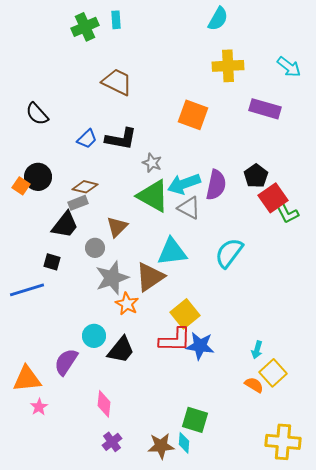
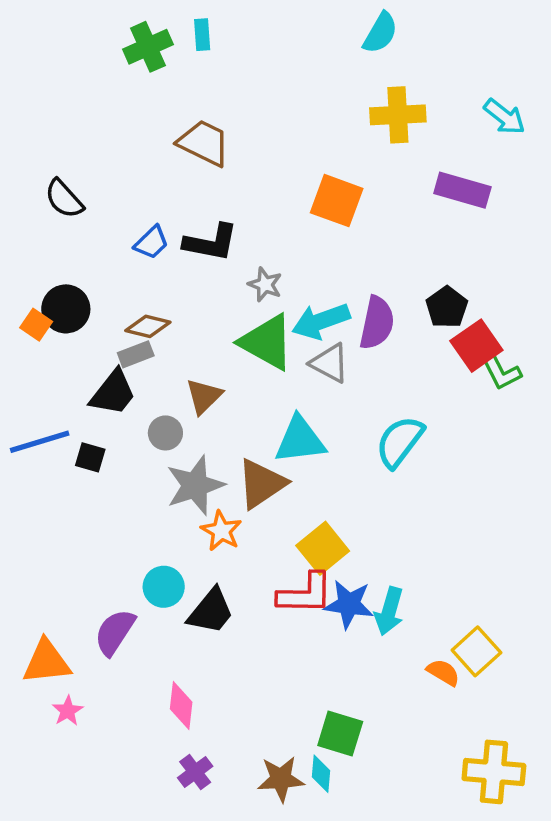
blue line: (27, 290) -> (40, 442), moved
cyan arrow: (257, 350) -> (389, 611), moved, size x1.5

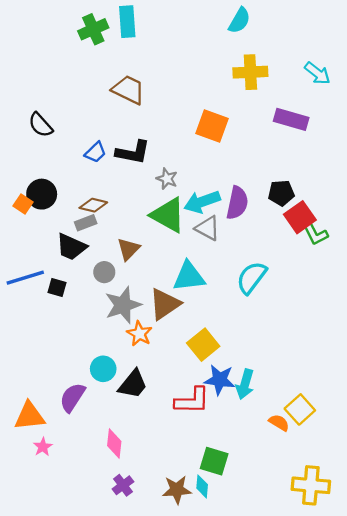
cyan rectangle: (202, 35) -> (127, 22), size x1.6
black pentagon: (447, 307) -> (281, 193), turned 30
black trapezoid: (113, 393) -> (71, 247), turned 76
red L-shape: (305, 594) -> (192, 401), moved

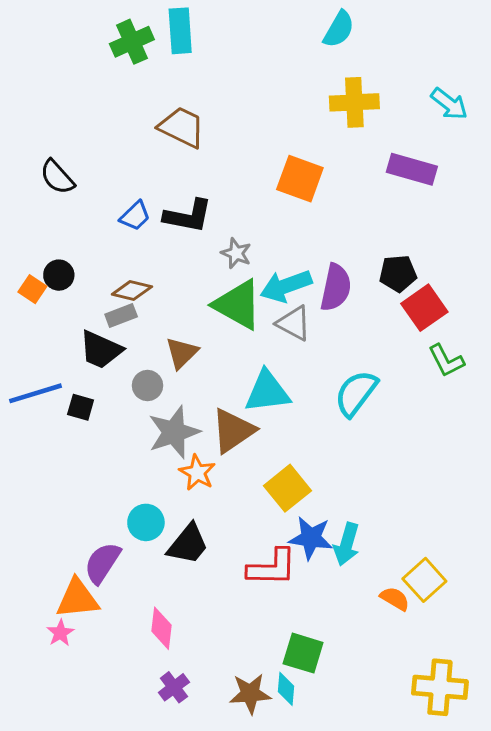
black circle: (42, 194) -> (59, 275), size x0.7
green L-shape: (315, 234) -> (446, 361), moved
orange triangle: (30, 416) -> (77, 599), moved

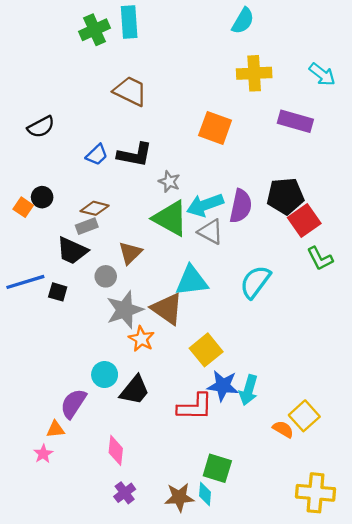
black semicircle: (57, 177) -> (41, 127), turned -76
black pentagon: (398, 273) -> (285, 196), size x1.4
brown triangle: (233, 431) -> (167, 309), turned -51
orange triangle: (77, 599) -> (55, 429), size x0.6

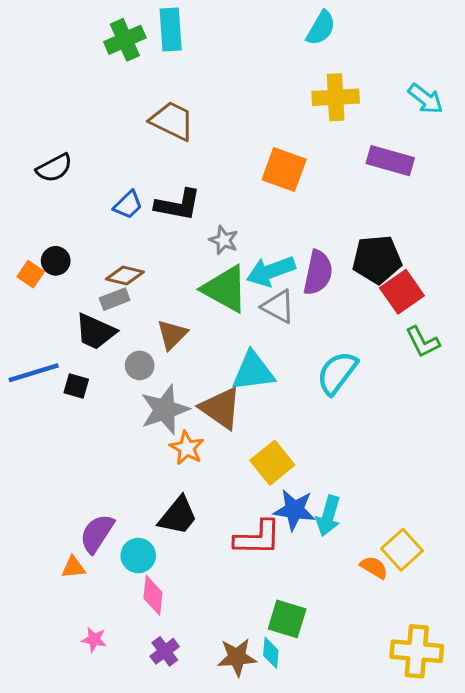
cyan circle: (105, 375) -> (138, 556), moved
pink star: (43, 454) -> (94, 640), moved, turned -30

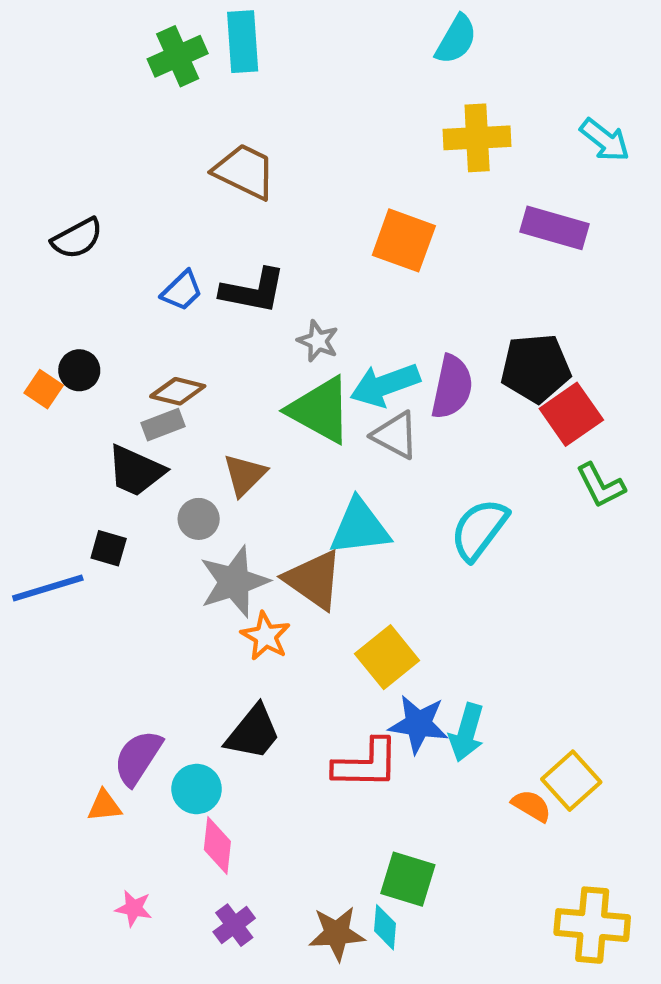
blue line: (34, 373) -> (48, 588), moved

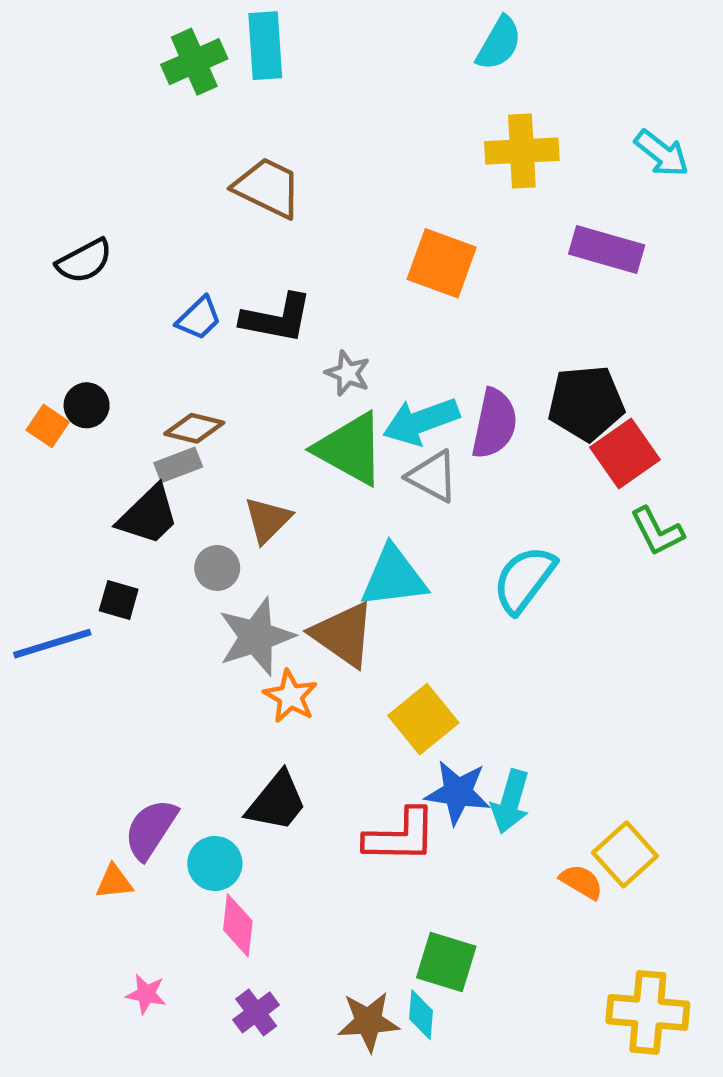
black trapezoid: (136, 471) -> (148, 515), turned -68

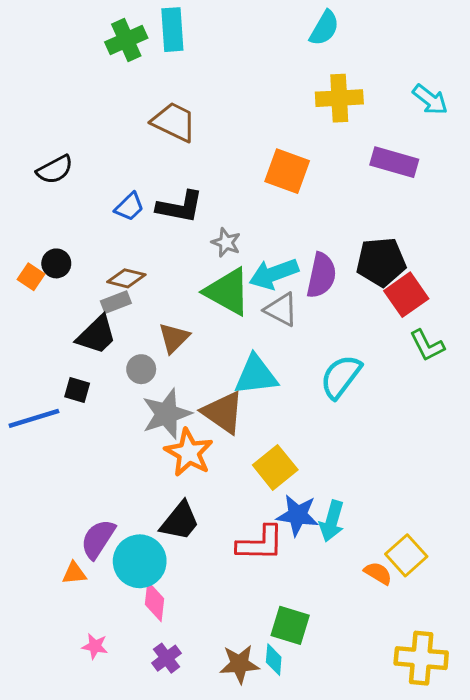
orange star: (290, 696) -> (189, 453), size x1.4
cyan circle: (215, 864) -> (140, 561), size x1.5

